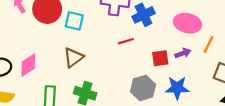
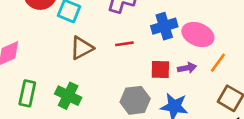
blue cross: (144, 15) -> (164, 26), moved
brown triangle: (73, 57) -> (82, 48), moved

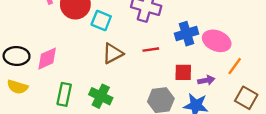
purple arrow: (187, 68) -> (206, 80), moved

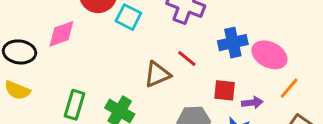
red line: (151, 50) -> (187, 58), turned 42
brown triangle: (113, 53) -> (157, 74), moved
pink diamond: (47, 59) -> (61, 34), moved

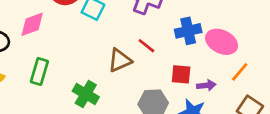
green rectangle: (75, 105) -> (39, 72), moved

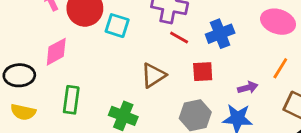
pink ellipse: (222, 42) -> (278, 22), moved
red line: (146, 46) -> (179, 37), moved
red square: (181, 74) -> (203, 72), moved

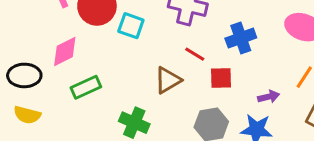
red line: (179, 37) -> (195, 54), moved
green rectangle: (71, 100) -> (86, 87), moved, turned 56

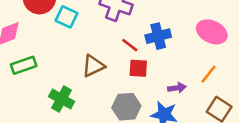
red line: (195, 54) -> (130, 45), moved

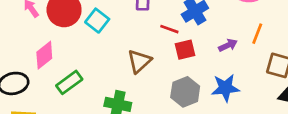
cyan square: (66, 17) -> (97, 21), turned 30
purple arrow: (177, 88) -> (228, 45), moved

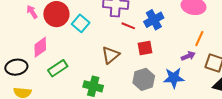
red line: (169, 29) -> (128, 26), moved
purple arrow: (228, 45) -> (188, 56), moved

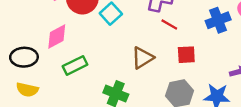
blue cross: (154, 20) -> (218, 20), moved

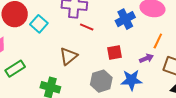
red square: (186, 55) -> (115, 52), moved

